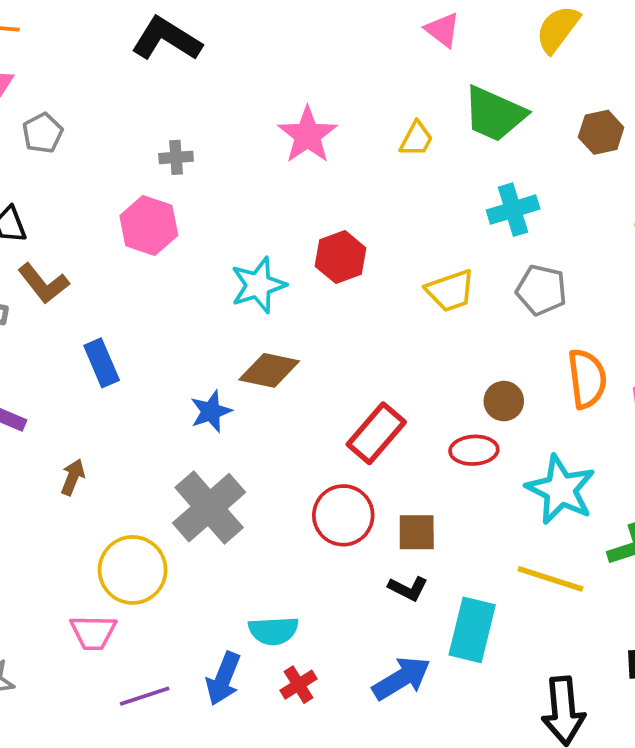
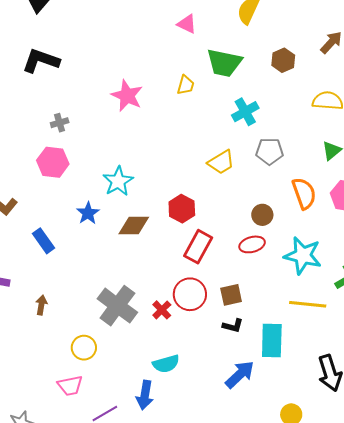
red hexagon: (341, 257) -> (182, 209), moved
blue star: (211, 411) -> (88, 213), moved
yellow circle: (133, 570) -> (84, 348), size x0.7
red cross: (298, 685) -> (162, 310), moved

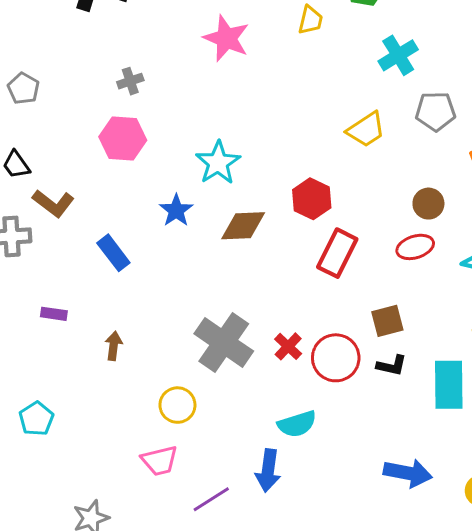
red circle: (190, 294) -> (336, 358), moved
blue arrow: (240, 374) -> (408, 473), moved, turned 56

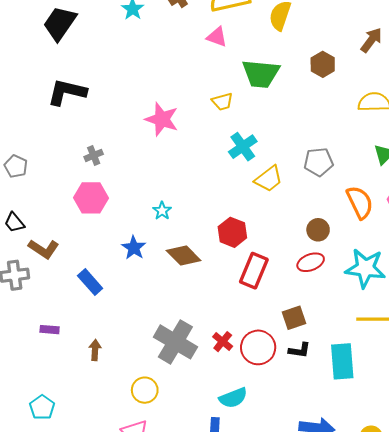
yellow trapezoid: (310, 20) -> (222, 102), turned 65
cyan cross: (398, 55) -> (243, 147), moved
cyan star: (218, 163) -> (162, 211), size x0.6
brown diamond: (243, 226) -> (184, 256), turned 52

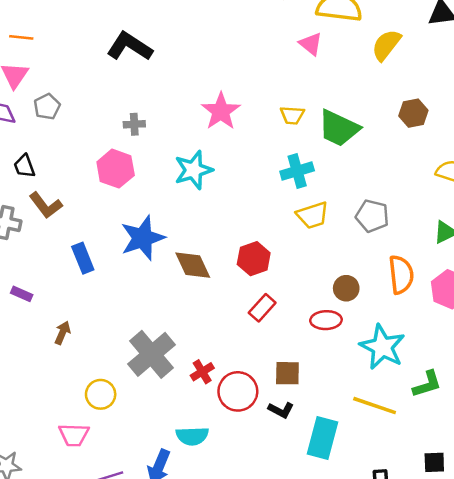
green trapezoid: (261, 74) -> (339, 128), moved
cyan star: (162, 211) -> (193, 170), moved, size x1.8
blue star: (134, 248) -> (143, 238), size x1.6
red rectangle: (254, 271) -> (262, 308), size x0.7

